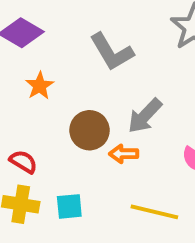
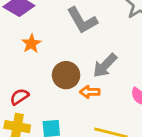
red semicircle: (23, 162) -> (19, 97), turned -66

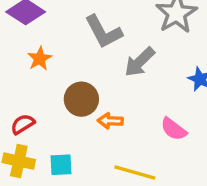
gray arrow: (105, 65) -> (140, 62), moved

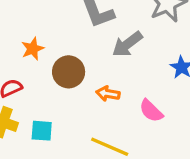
orange star: (40, 59) -> (33, 49), moved
orange arrow: (110, 121) -> (108, 94), moved

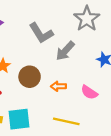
cyan square: (42, 131) -> (19, 119), size x1.5

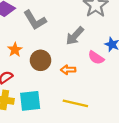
gray L-shape: (41, 33) -> (35, 20), moved
pink semicircle: (89, 92) -> (96, 58), moved

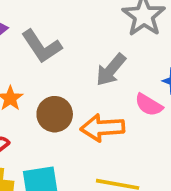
orange arrow: (68, 70) -> (102, 128), size x1.6

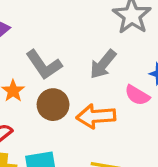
gray L-shape: (42, 46) -> (44, 65), moved

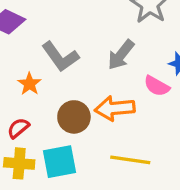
brown circle: (53, 105) -> (74, 117), moved

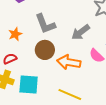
orange star: (29, 84) -> (15, 34), moved
brown circle: (74, 117) -> (45, 50), moved

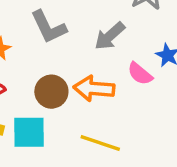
brown circle: (45, 50) -> (51, 92), moved

